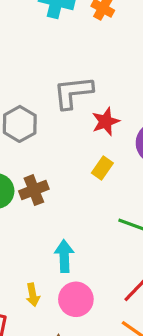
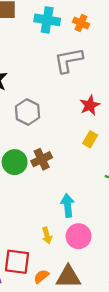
gray L-shape: (73, 92) -> (68, 60), moved

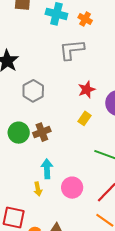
cyan arrow: (68, 205) -> (47, 169), moved
yellow arrow: (47, 235) -> (38, 189), moved
pink circle: (79, 236) -> (72, 188), moved

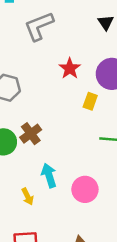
yellow rectangle: (85, 118) -> (90, 101), moved
yellow arrow: (38, 189) -> (28, 196), moved

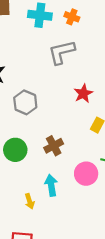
brown cross: (31, 134) -> (54, 146), moved
pink circle: (85, 189) -> (86, 174), moved

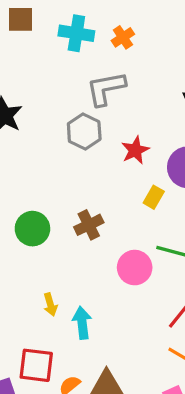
orange cross: (72, 17) -> (123, 37), turned 32
gray hexagon: (25, 102) -> (84, 132), moved
cyan arrow: (51, 185) -> (82, 323), moved

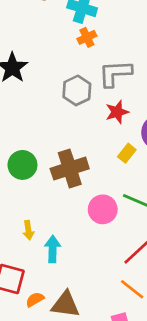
orange cross: (123, 37) -> (87, 37), moved
gray L-shape: (106, 89) -> (115, 73), moved
brown cross: (89, 225) -> (70, 169), size x1.5

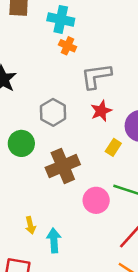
orange cross: (87, 37) -> (68, 46), turned -35
gray hexagon: (77, 90) -> (53, 112), moved
green circle: (22, 165) -> (21, 143), moved

